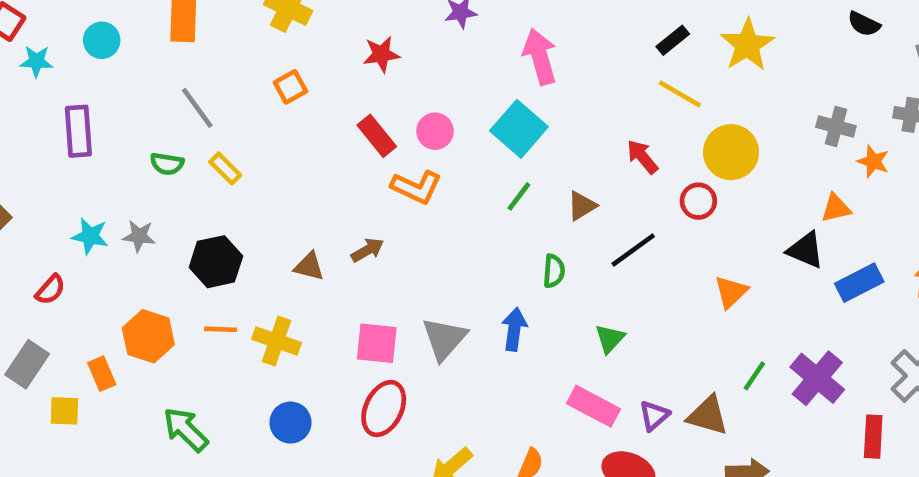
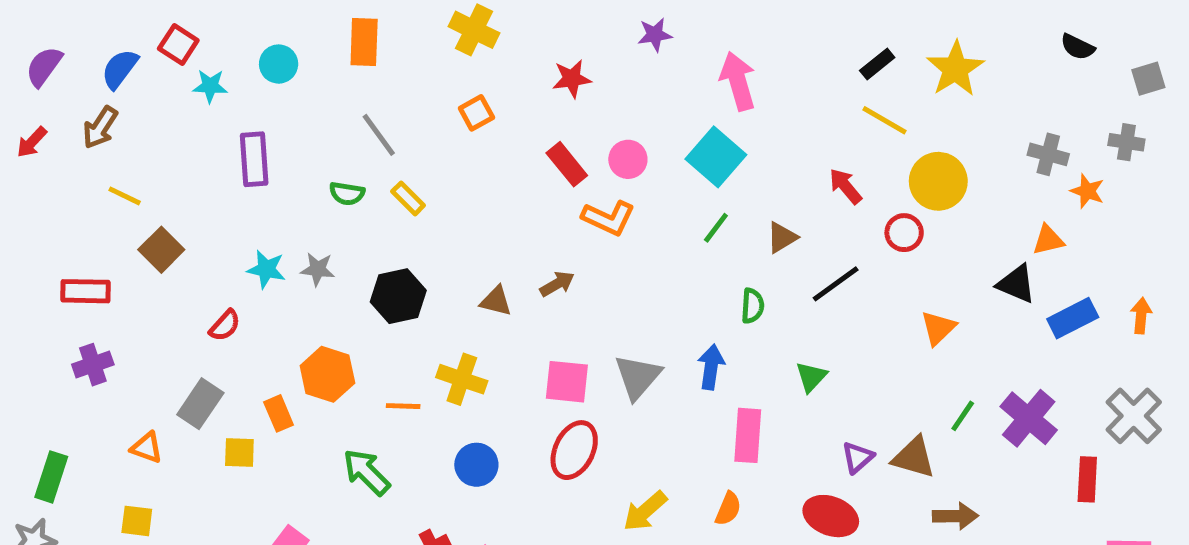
orange line: (221, 329) -> (403, 406), moved
pink rectangle: (594, 406) -> (748, 435), moved, turned 66

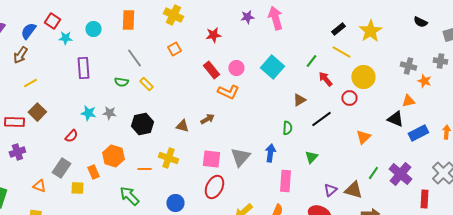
pink arrow: (738, 81) -> (275, 18), moved
yellow line: (125, 196) -> (30, 83), turned -56
green line: (716, 228) -> (311, 61), moved
brown square: (161, 250) -> (37, 112), moved
blue circle: (476, 465) -> (175, 203), moved

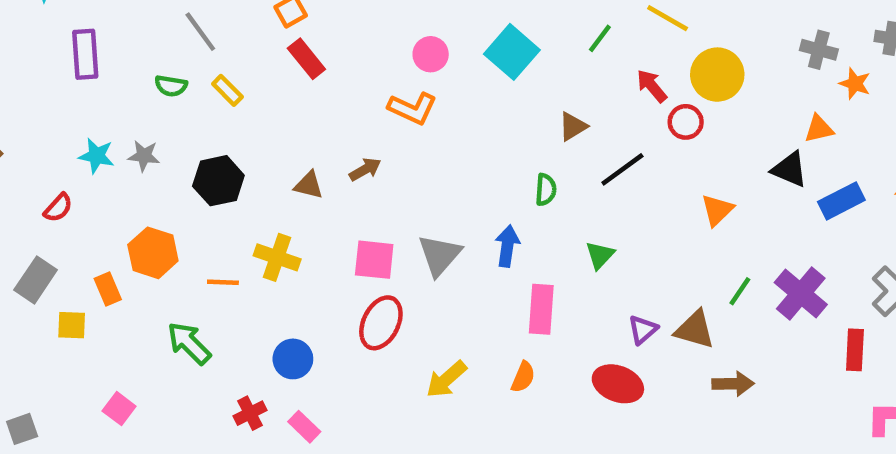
red rectangle: (211, 70) -> (306, 59), moved
red arrow: (325, 79) -> (652, 86), moved

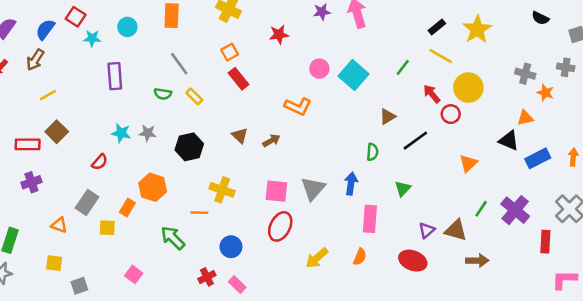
pink circle: (431, 54) -> (319, 69), moved
brown triangle: (309, 185) -> (240, 136), moved, turned 30
orange line: (223, 282) -> (199, 213), moved
orange rectangle: (108, 289) -> (127, 208), turned 54

